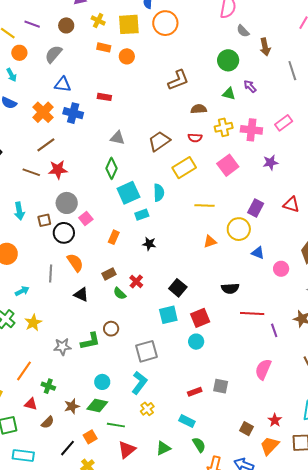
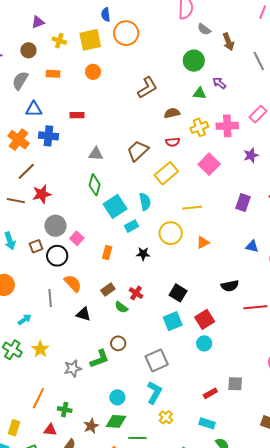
orange rectangle: (104, 47) -> (53, 74), moved
yellow circle: (239, 229) -> (171, 233), moved

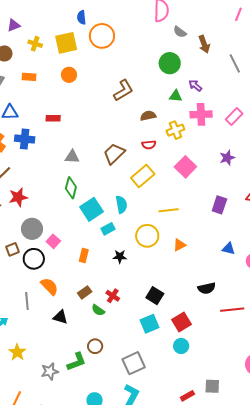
pink cross: (227, 126) -> (201, 114), moved

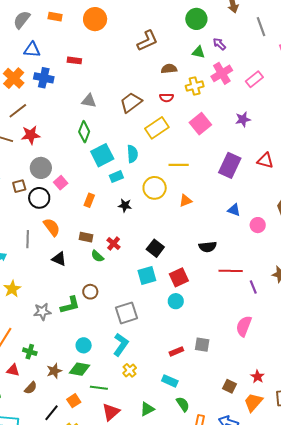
orange circle: (69, 75) -> (95, 19), size x1.5
pink cross: (201, 114) -> (222, 73), turned -35
purple rectangle: (219, 205) -> (230, 165), size x1.4
brown rectangle: (85, 292) -> (86, 237), turned 40

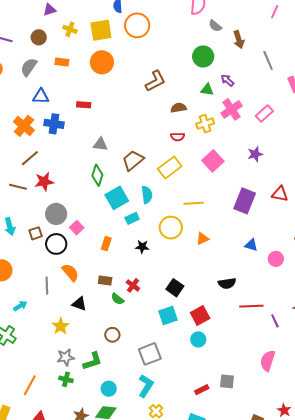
brown trapezoid: (131, 103) -> (133, 160), moved
yellow star: (12, 289) -> (61, 326), moved
green L-shape: (70, 305) -> (93, 361), moved
green cross: (30, 352) -> (66, 379), moved

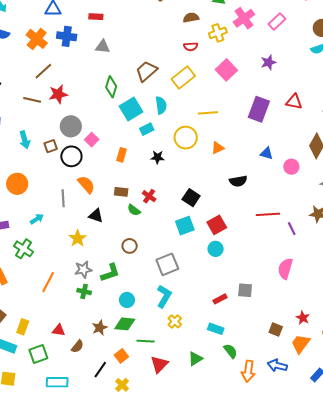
gray triangle: (100, 144) -> (103, 47), moved
black semicircle: (227, 283) -> (238, 181), moved
orange line: (30, 385) -> (48, 282), moved

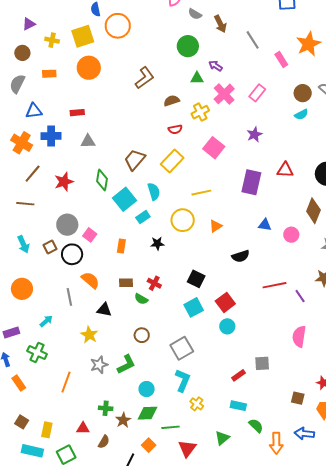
red star: (58, 94) -> (64, 182), moved
green cross: (84, 291) -> (106, 408), moved

